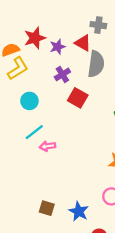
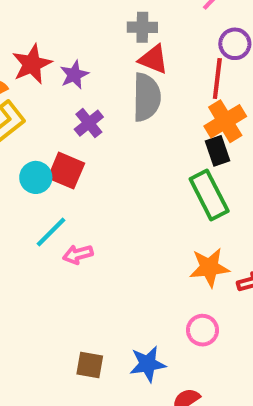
red triangle: (83, 43) -> (154, 59), moved
red square: (78, 98) -> (66, 171), moved
blue star: (79, 211) -> (148, 364), turned -30

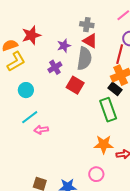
purple star: (74, 75) -> (64, 46), moved
black rectangle: (218, 151) -> (115, 89), turned -40
red square: (66, 171) -> (75, 85), moved

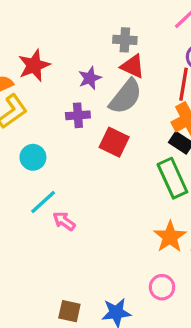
gray semicircle: (84, 59) -> (126, 97), turned 35
purple cross: (55, 67) -> (78, 115), turned 32
pink arrow: (41, 130) -> (64, 221), turned 48
orange star: (104, 144) -> (170, 237), turned -30

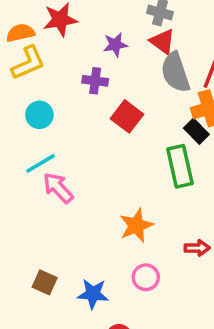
gray semicircle: (126, 97) -> (175, 72), moved, turned 111
pink arrow: (64, 221) -> (58, 188), size x1.4
orange star: (170, 237) -> (136, 226), moved

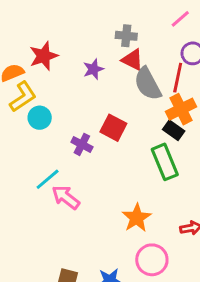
purple cross: (95, 81) -> (82, 144), moved, turned 30
cyan circle: (39, 115) -> (40, 118), moved
pink circle: (146, 277) -> (152, 260), size x1.4

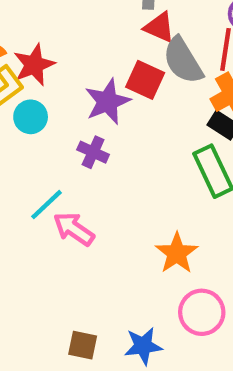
red star: (44, 56) -> (34, 65), moved
purple star: (93, 69) -> (107, 102), moved, size x1.5
red square: (113, 128) -> (145, 80), moved

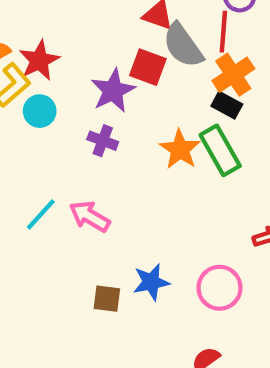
cyan line: (46, 205) -> (41, 214), moved
orange star: (177, 253) -> (180, 149), moved
brown square: (83, 345) -> (107, 299), moved
blue star: (143, 346) -> (151, 282), moved

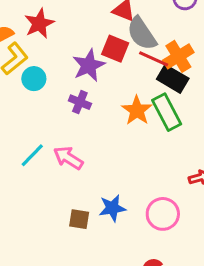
red line: (223, 32) -> (154, 59), moved, turned -72
red star: (39, 60) -> (39, 23), moved
black rectangle: (227, 105) -> (173, 79), size x1.4

